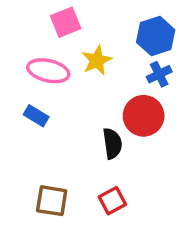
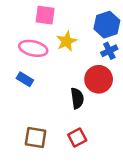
pink square: (66, 22) -> (45, 15), turned 30

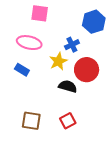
yellow star: (66, 41) -> (58, 61), moved
blue cross: (109, 51) -> (72, 45), moved
black semicircle: (77, 98) -> (68, 86), turned -66

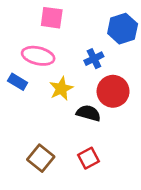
yellow star: (58, 61) -> (61, 89), moved
blue rectangle: (22, 70) -> (18, 82), moved
brown square: (31, 121) -> (41, 158), turned 30

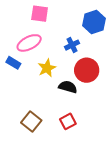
pink ellipse: (38, 56) -> (29, 43), turned -40

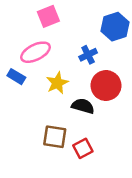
pink square: (40, 14) -> (48, 16), turned -30
brown square: (31, 121) -> (55, 137), moved, turned -30

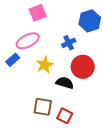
blue rectangle: (16, 77) -> (13, 60), turned -72
red square: (83, 148) -> (65, 116), turned -35

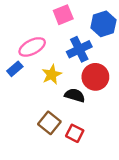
pink square: (38, 13) -> (63, 15), moved
blue cross: (69, 43) -> (79, 49), size x1.5
brown square: (43, 107) -> (49, 123), turned 30

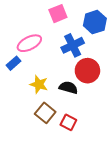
yellow star: (52, 75) -> (39, 84), moved, turned -30

